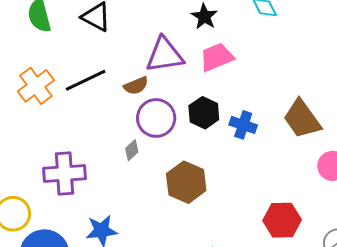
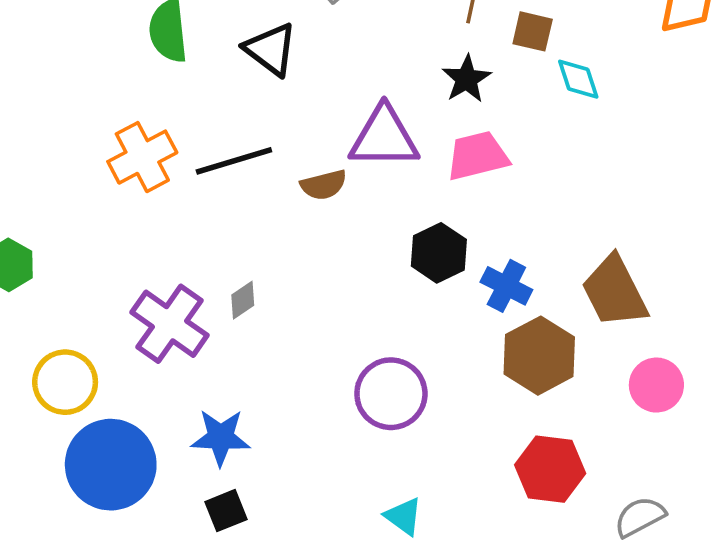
purple circle: (156, 118) -> (391, 394), moved
gray diamond: (132, 150) -> (243, 300), moved
purple cross: (64, 173) -> (170, 324), turned 30
brown hexagon: (186, 182) -> (539, 356), moved

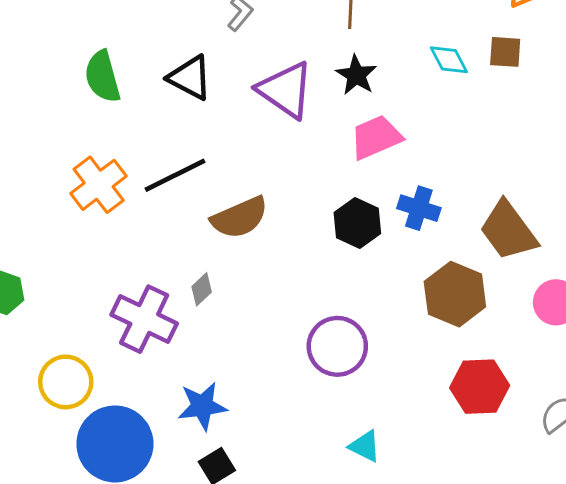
brown square: (533, 31) -> (505, 52), moved
purple triangle: (384, 137) -> (285, 90), moved, turned 44
brown semicircle: (324, 185) -> (240, 218), moved, size x1.5
blue cross: (506, 286) -> (419, 208), moved

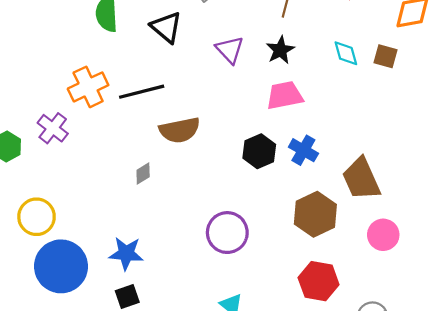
purple triangle: (285, 90) -> (230, 50), size x0.7
purple cross: (144, 319) -> (53, 128), moved, size x0.7

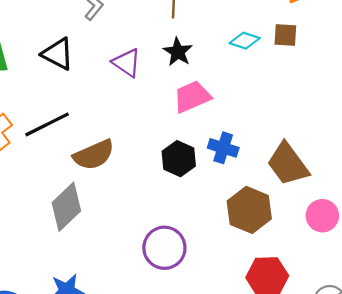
cyan diamond: (346, 53) -> (245, 41), turned -44
gray diamond: (143, 174) -> (66, 207), size x2.0

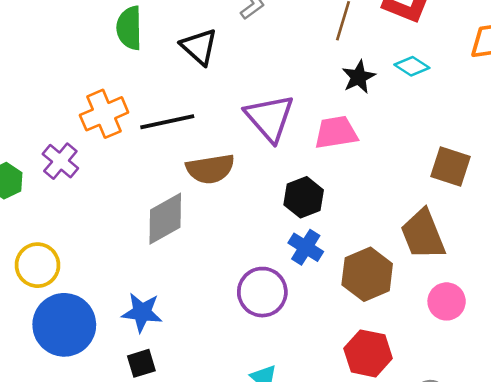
brown square: (285, 35) -> (450, 167), moved, size x1.4
cyan diamond: (245, 41) -> (412, 66), moved
black star: (178, 52) -> (359, 77), moved
purple triangle: (127, 63) -> (270, 118), moved, size x1.5
blue cross: (223, 148) -> (306, 247), moved

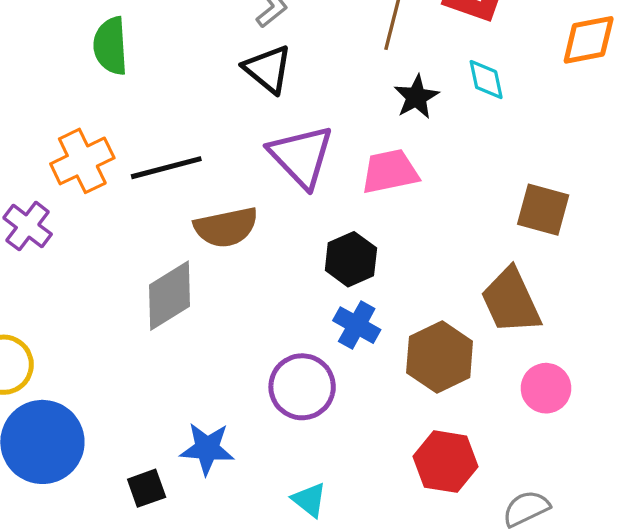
black triangle: (199, 47) -> (268, 69), moved
cyan diamond: (412, 66) -> (486, 80), turned 48
blue star: (142, 312) -> (207, 449), moved

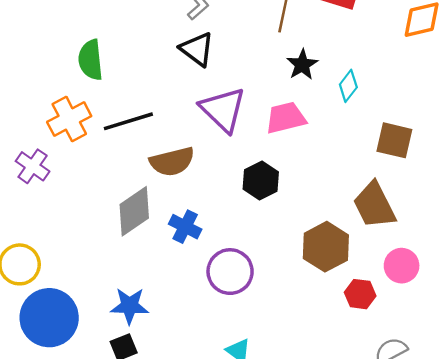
green semicircle: (110, 46) -> (91, 60), moved
cyan diamond: (486, 80) -> (348, 86), moved, turned 52
blue cross: (357, 325) -> (185, 227), moved
blue star: (207, 449) -> (130, 306), moved
red hexagon: (445, 462) -> (360, 294), moved, size x0.7

